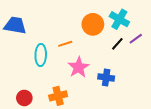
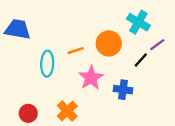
orange circle: (93, 24) -> (109, 43), moved
black line: (117, 44) -> (141, 60), moved
orange cross: (58, 96) -> (67, 111), turned -30

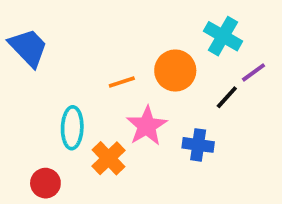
blue trapezoid: (18, 29) -> (28, 48), turned 36
cyan ellipse: (47, 64) -> (72, 128), moved
orange cross: (67, 111) -> (108, 158), moved

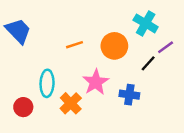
orange line: (122, 82) -> (74, 45), moved
red circle: (45, 183) -> (23, 107), moved

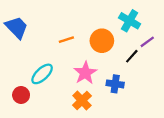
cyan ellipse: (47, 83) -> (42, 74), turned 45
orange cross: (71, 103) -> (82, 101), moved

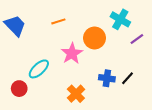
orange line: (66, 40) -> (58, 21), moved
black line: (132, 56) -> (128, 78), moved
pink star: (85, 73) -> (72, 53), moved

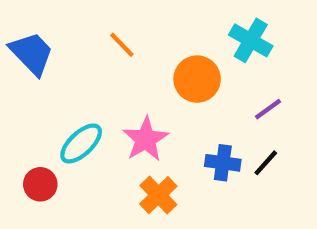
orange line: (58, 21) -> (122, 45), turned 64
purple line: (137, 39) -> (268, 109), moved
pink star: (72, 53) -> (146, 139), moved

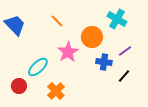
pink star: (146, 139) -> (68, 52), moved
blue cross: (223, 163) -> (104, 62), moved
orange cross: (158, 195) -> (56, 91), moved

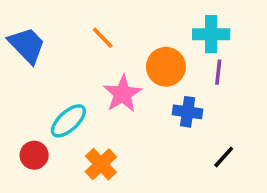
cyan cross: (117, 19) -> (211, 34), turned -30
purple line: (125, 51) -> (218, 72), moved, turned -48
black line: (124, 76) -> (224, 157), moved

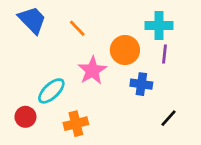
blue trapezoid: (27, 45) -> (32, 20), moved
orange cross: (101, 164) -> (76, 124), turned 30

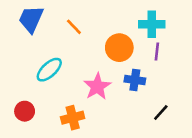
blue trapezoid: (32, 20) -> (31, 19), turned -112
pink star: (92, 70) -> (97, 87), moved
cyan ellipse: (51, 91) -> (49, 70), moved

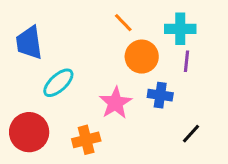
blue trapezoid: (31, 19) -> (29, 43), moved, turned -32
orange line: (74, 27) -> (123, 23), moved
red circle: (25, 111) -> (29, 132), size x1.6

